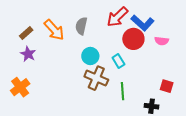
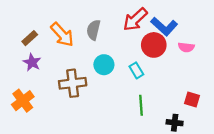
brown cross: (96, 78) -> (73, 83), moved, turned -30

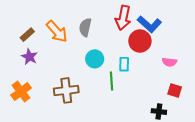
red arrow: (135, 19) -> (123, 18), turned -35
pink semicircle: (186, 47) -> (169, 62), moved
cyan rectangle: (136, 70) -> (124, 64), turned 32
brown cross: (73, 83) -> (66, 90), moved
green line: (141, 105) -> (112, 81), moved

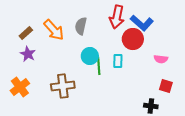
green line: (112, 81) -> (99, 66), moved

